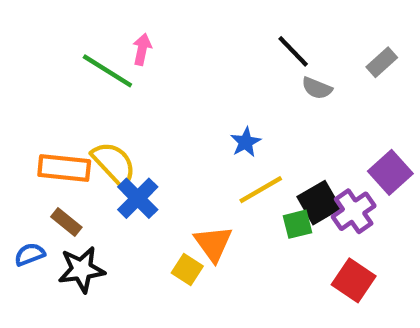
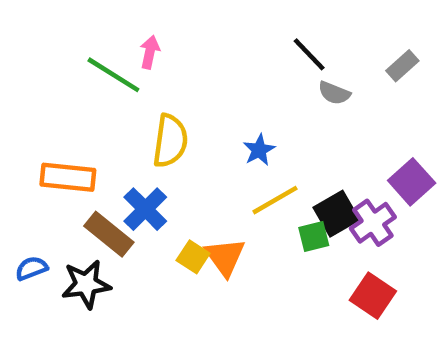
yellow semicircle: (114, 164) -> (170, 141), moved, turned 51
brown rectangle: (66, 222) -> (109, 234), moved, size x1.5
yellow square: (187, 270) -> (193, 257), moved

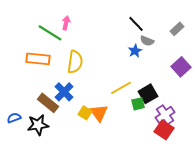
blue star: (259, 150) -> (135, 51), moved
orange rectangle: (68, 177) -> (38, 59), moved
purple square: (412, 182) -> (181, 67), moved
purple cross: (373, 223) -> (165, 115), moved

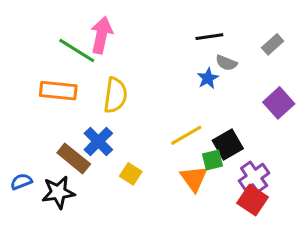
pink arrow: (66, 23) -> (101, 35), size x1.6
black line: (136, 24) -> (209, 37), turned -54
orange triangle: (99, 113) -> (194, 178), moved

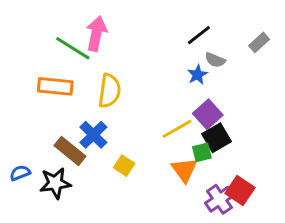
black line: (209, 37) -> (199, 35), turned -30
purple square: (279, 103) -> (208, 114), moved
purple cross: (254, 177) -> (219, 199), moved

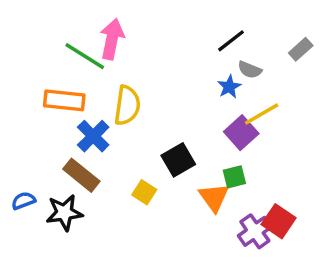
yellow line: (177, 129) -> (262, 114), moved
blue cross: (93, 135) -> (93, 136), moved
black square: (217, 138) -> (178, 160), moved

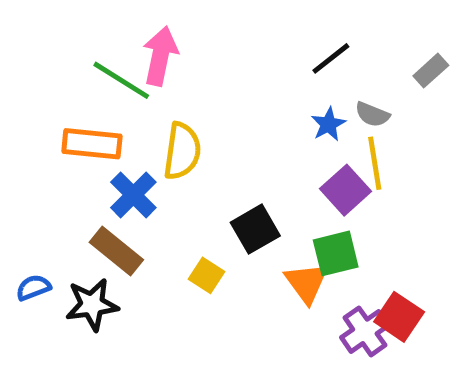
gray semicircle: (250, 70) -> (372, 114), moved
yellow line: (262, 114) -> (375, 163), turned -69
green square: (234, 177) -> (336, 253), size x1.4

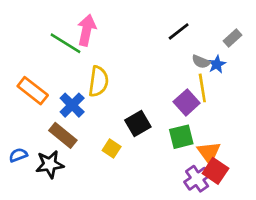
blue star: (328, 124) -> (217, 64), moved
orange rectangle: (92, 144) -> (33, 91), moved, turned 32
orange triangle: (306, 283) -> (209, 152), moved

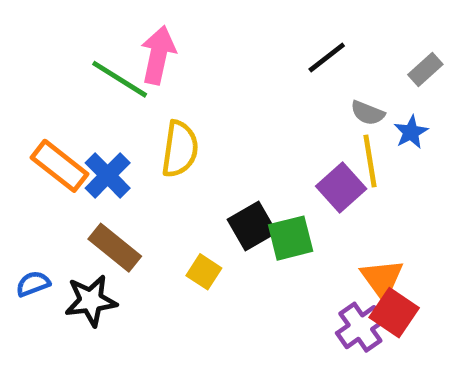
blue star: (217, 64) -> (411, 132), moved
blue cross: (72, 105) -> (108, 175), moved
green square: (181, 137) -> (291, 238), moved

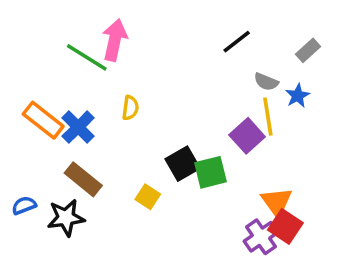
yellow semicircle: (180, 149) -> (130, 108), size x0.6

